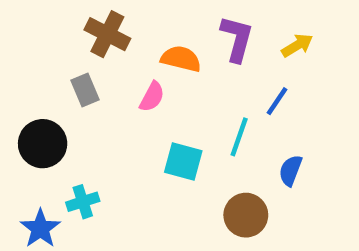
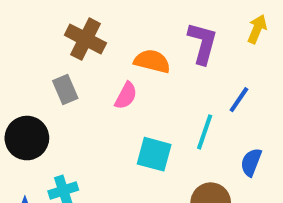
yellow arrow: (297, 45) -> (257, 29), moved, turned -36

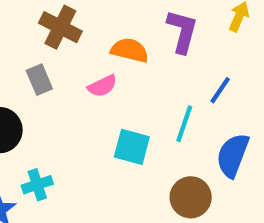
pink semicircle: (126, 96) -> (102, 86), turned 36
blue semicircle: (251, 162) -> (233, 155), size x1.5

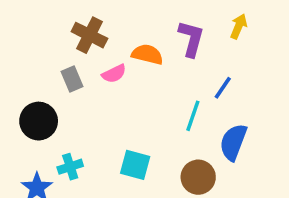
pink semicircle: (102, 86) -> (114, 74), moved
cyan square: (132, 147) -> (135, 165), moved

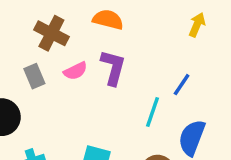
purple L-shape: (191, 39) -> (113, 67), moved
orange semicircle: (147, 54) -> (108, 20), moved

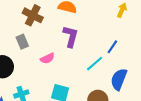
pink semicircle: (75, 71) -> (47, 58), moved
cyan line: (152, 112) -> (95, 64), turned 30

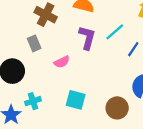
cyan line: (95, 64) -> (115, 32), moved

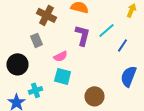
cyan square: (76, 100) -> (62, 76), moved
brown circle: (117, 108) -> (94, 96), moved

